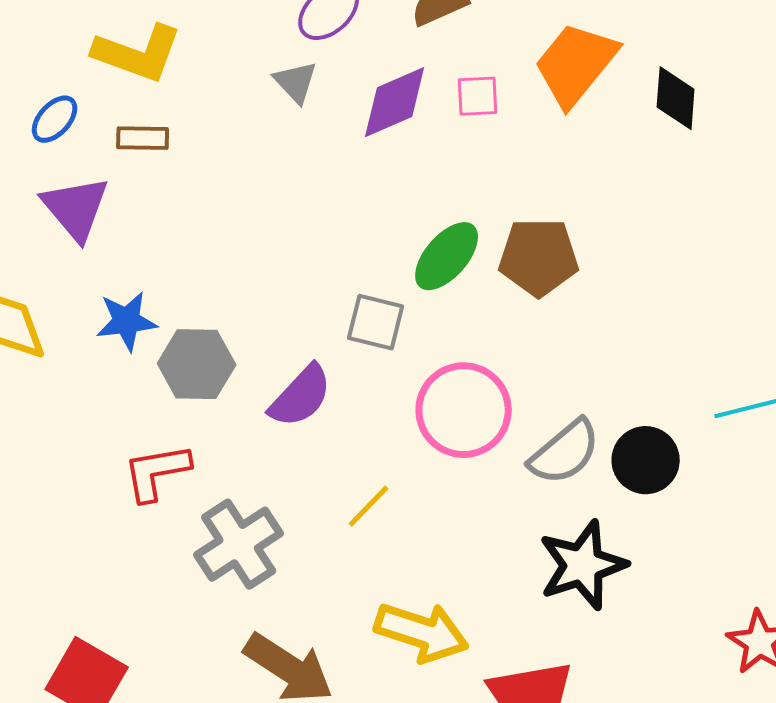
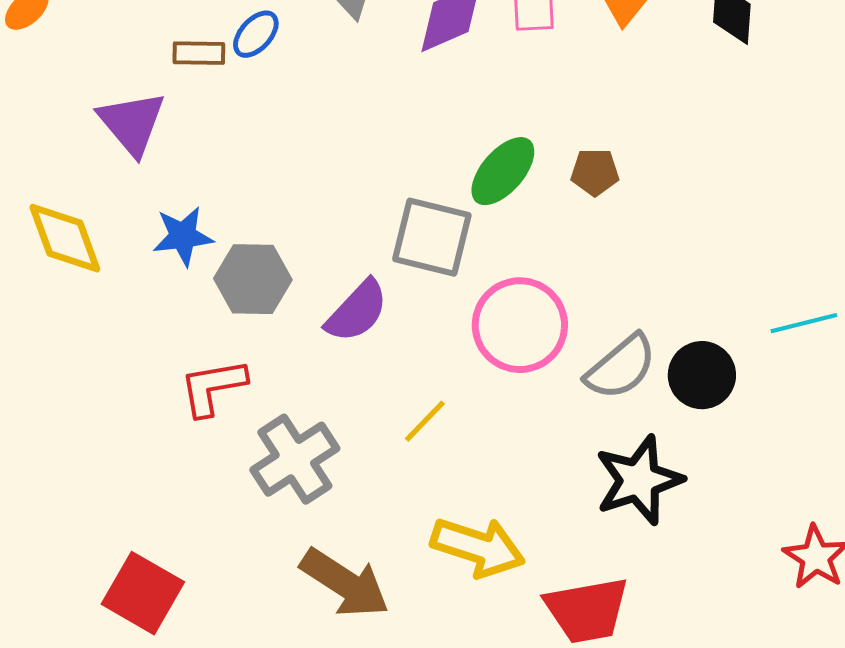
blue ellipse: (55, 119) -> (256, 34), moved
brown pentagon: (539, 257) -> (595, 172), size x0.6
gray square: (376, 322) -> (432, 237), size x1.4

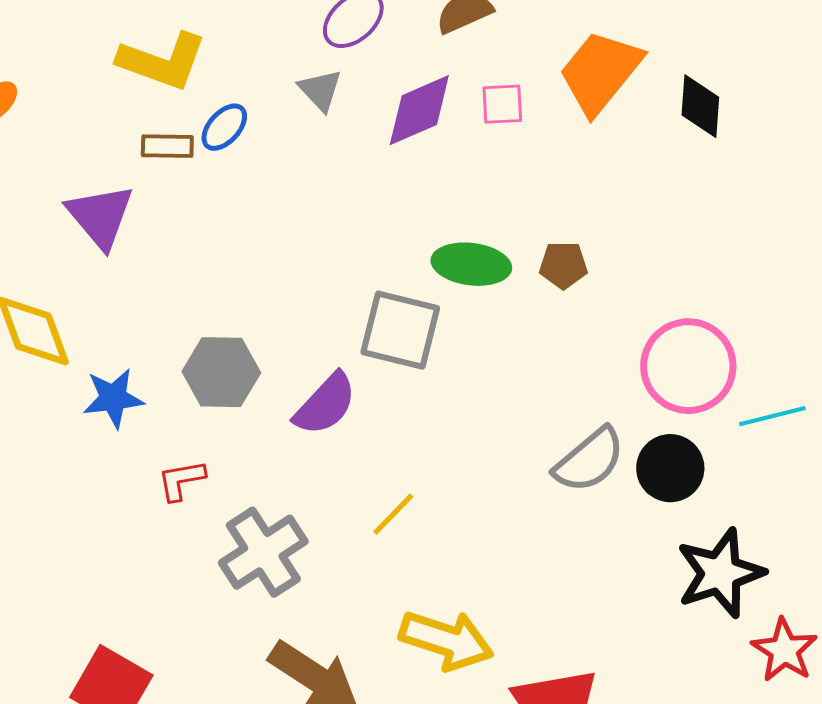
green ellipse: (503, 171) -> (471, 264), turned 56
blue star: (183, 236) -> (113, 398), moved
pink circle: (520, 325) -> (688, 366), moved
red L-shape: (213, 387) -> (181, 480), size x0.7
black star: (639, 480) -> (720, 573), moved

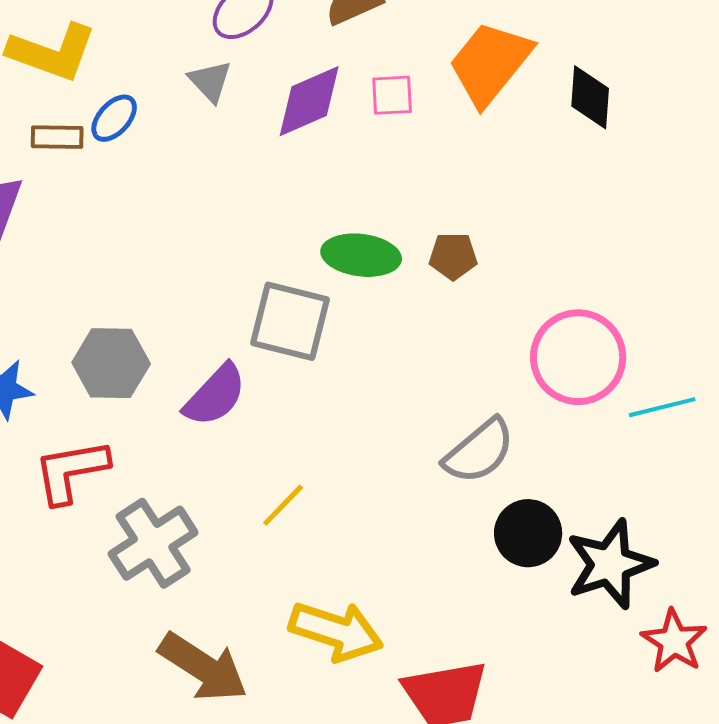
black circle: (670, 468) -> (528, 533), moved
red L-shape: (181, 480) -> (71, 471), size x1.6

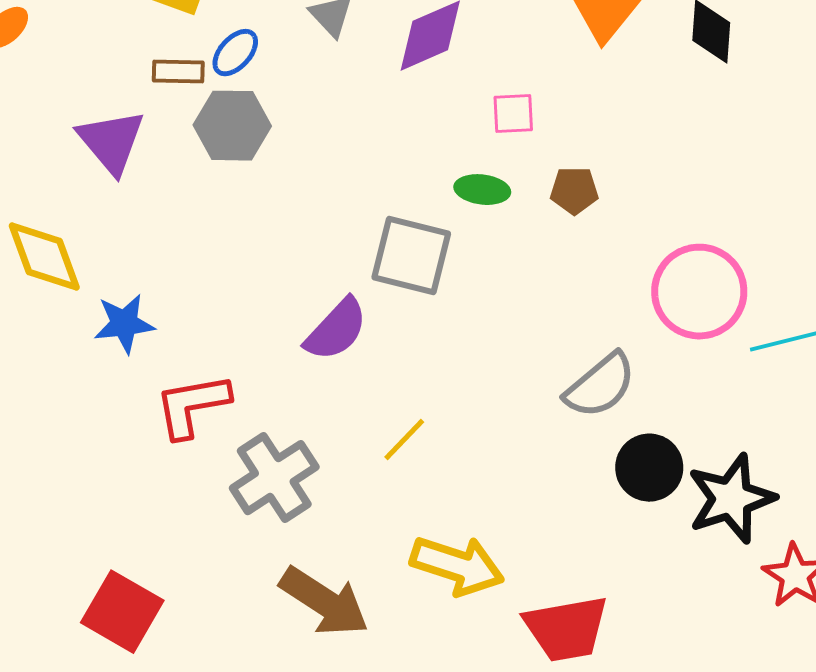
pink square: (392, 95) -> (513, 114), moved
green ellipse: (361, 255) -> (482, 190), size x0.7
gray hexagon: (111, 363) -> (232, 126), moved

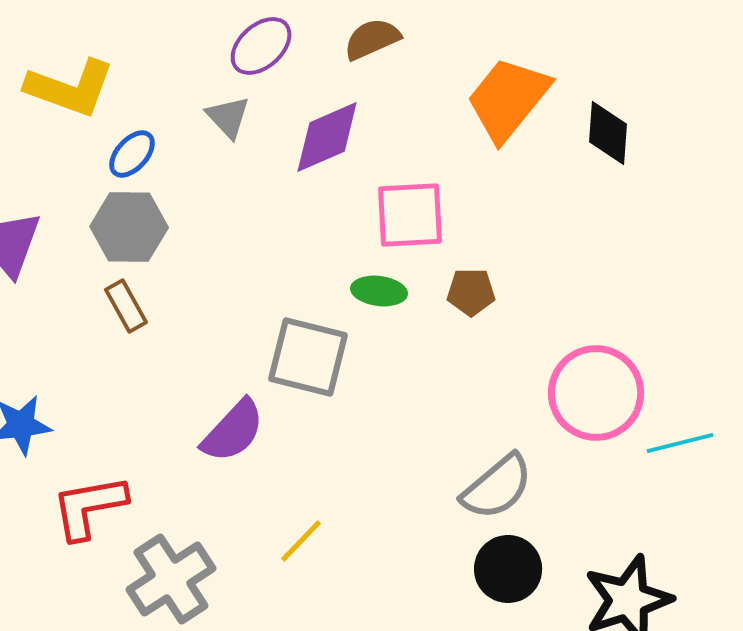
brown rectangle: (178, 72) -> (126, 306), moved, turned 60
pink square: (513, 114) -> (410, 215), size x1.6
black circle: (649, 468) -> (508, 569), moved

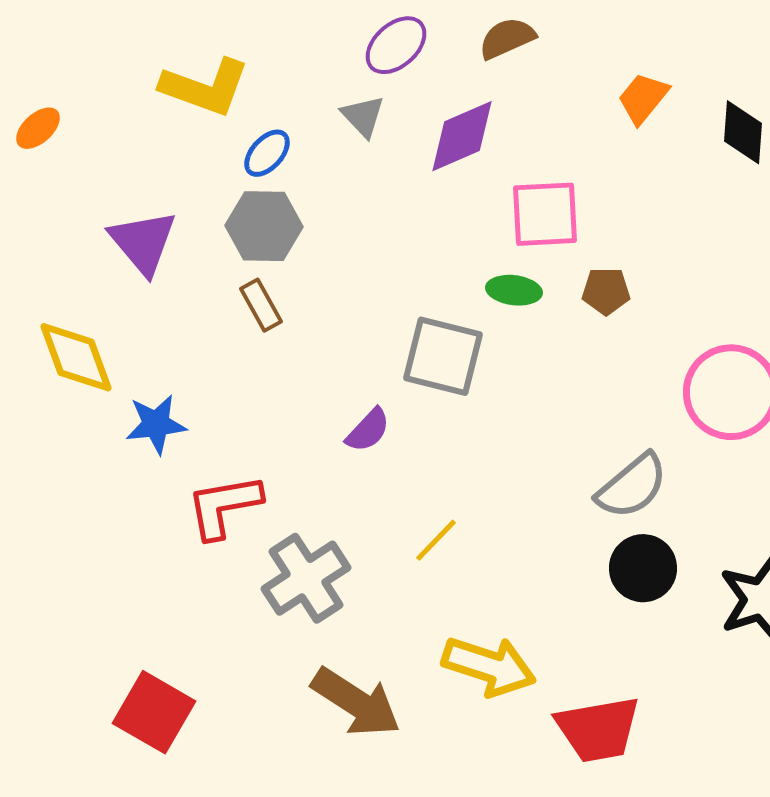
orange trapezoid: (508, 99) -> (643, 98), size x0.6
purple semicircle: (233, 431) -> (368, 430), size x0.7

